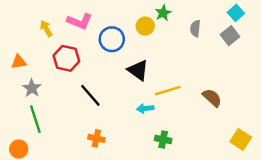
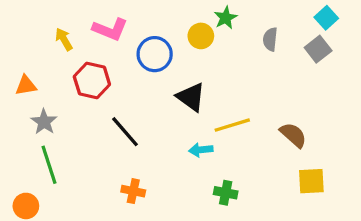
yellow square: (241, 139) -> (311, 181), moved, turned -36

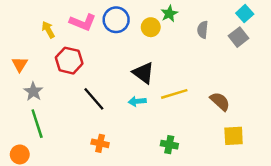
blue circle: (155, 54) -> (116, 20), moved
orange triangle: (26, 85) -> (20, 64), turned -49
cyan arrow: (201, 150) -> (137, 101), moved

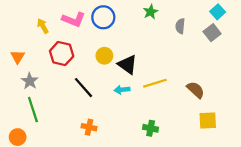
yellow circle: (151, 27) -> (104, 56), moved

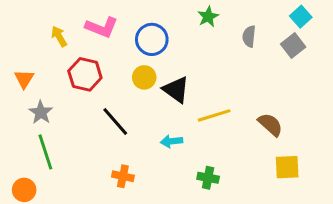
blue circle: (103, 17) -> (152, 39), moved
cyan arrow: (122, 90) -> (172, 141), moved

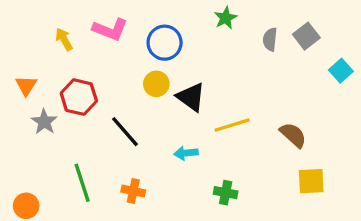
cyan square: (301, 17) -> (341, 71), moved
gray square: (293, 46) -> (306, 36), moved
red hexagon: (85, 74) -> (79, 97), moved
green line: (45, 152) -> (82, 183), moved

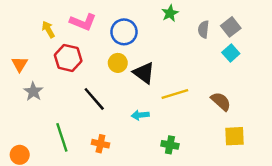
cyan square: (341, 71) -> (231, 53), moved
red hexagon: (79, 97) -> (68, 58), moved

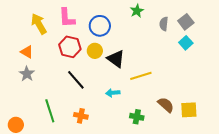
pink L-shape: (83, 22) -> (67, 18), turned 65
yellow arrow: (48, 29) -> (39, 24), size x1.5
red hexagon: (68, 58) -> (70, 47), moved
orange triangle: (20, 64) -> (27, 52), moved, turned -32
brown semicircle: (221, 101) -> (166, 105), moved

